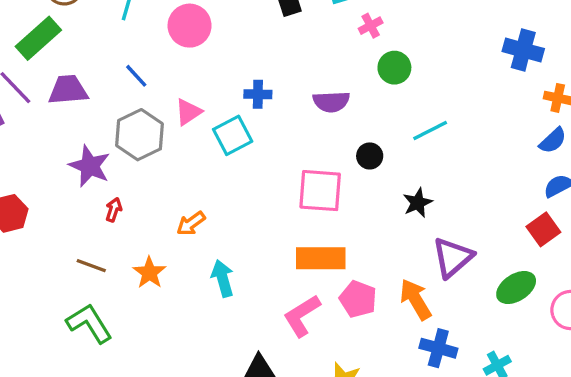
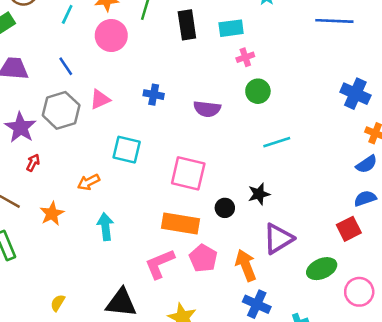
cyan square: (233, 135) -> (127, 150), moved, turned 32
black circle: (370, 156) -> (225, 208), moved

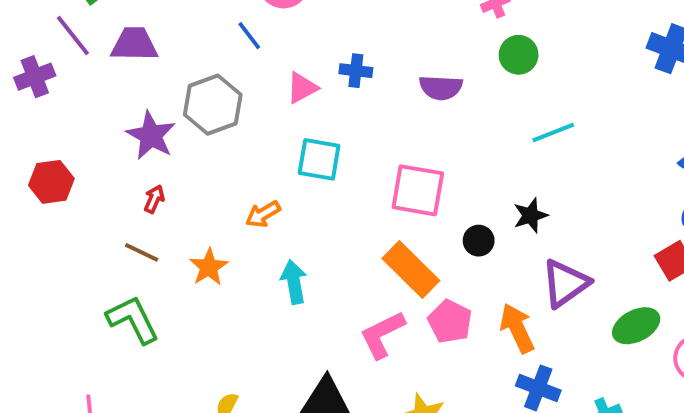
blue line: (66, 66) -> (249, 36), moved
pink triangle: (100, 99) -> (302, 88), moved
red arrow: (33, 163) -> (154, 199), moved
orange rectangle: (181, 224) -> (411, 269), turned 39

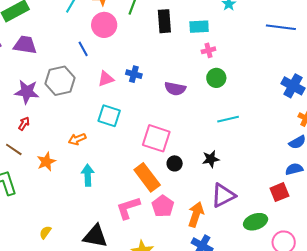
purple star: (151, 136) -> (27, 92), turned -30
black circle: (479, 241) -> (175, 163), moved
orange arrow: (517, 328) -> (196, 214), turned 35

